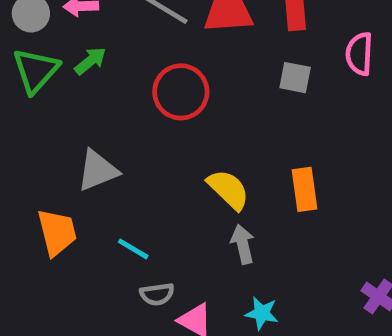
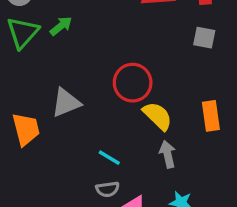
red circle: (181, 92) -> (133, 83), moved
orange trapezoid: (57, 232) -> (26, 129), moved
cyan line: (133, 249) -> (109, 158), moved

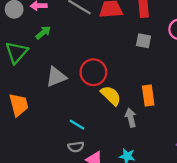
green triangle: (23, 33) -> (16, 52), moved
gray triangle: (66, 103) -> (56, 77), moved
gray arrow: (168, 154) -> (131, 118), moved

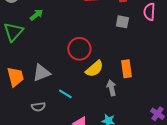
gray triangle: (56, 77) -> (41, 73), moved
yellow semicircle: (111, 96) -> (94, 69), turned 96
gray semicircle: (76, 147) -> (38, 107), moved

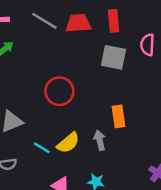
gray square: (122, 22) -> (114, 57), size x1.5
yellow semicircle: (94, 69) -> (68, 143), moved

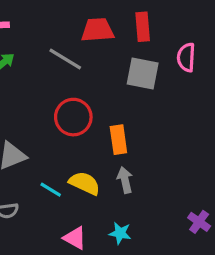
gray line: (44, 21) -> (65, 59), moved
orange rectangle: (119, 116) -> (118, 140), moved
yellow semicircle: (68, 143) -> (85, 183), turned -115

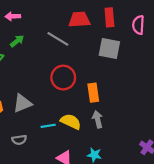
pink semicircle: (186, 57) -> (138, 25), moved
cyan line: (51, 190) -> (48, 126), turned -40

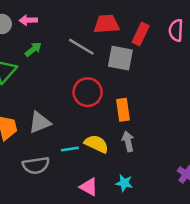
red rectangle: (109, 17) -> (141, 34), moved, turned 30
gray square: (109, 49) -> (120, 58), moved
gray semicircle: (19, 140) -> (36, 165), size x1.5

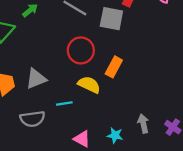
orange rectangle: (123, 110) -> (114, 67), turned 36
gray arrow: (128, 141) -> (143, 124), moved
yellow semicircle: (96, 144) -> (89, 85), moved

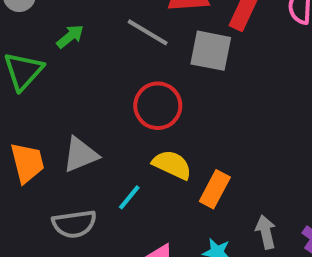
orange rectangle: (114, 67) -> (215, 189), moved
cyan line: (64, 104) -> (129, 197), turned -42

